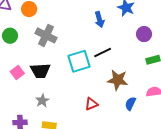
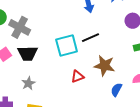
gray cross: (46, 35) -> (20, 27), moved
red triangle: (91, 104) -> (77, 77), moved

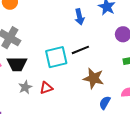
red triangle: (77, 77) -> (46, 88), moved
gray star: (28, 83) -> (25, 87), moved

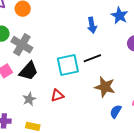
black trapezoid: (17, 64) -> (29, 71), turned -50
gray star: (25, 87) -> (29, 99), moved

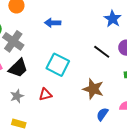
blue arrow: (92, 25) -> (53, 23), moved, turned 98
black line: (92, 58) -> (102, 52), moved, turned 54
cyan square: (68, 65) -> (58, 65), turned 35

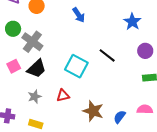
blue arrow: (53, 23) -> (79, 15), moved, turned -126
black line: (102, 52) -> (107, 55), moved
brown star: (93, 89) -> (93, 111), moved

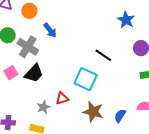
blue arrow: (79, 15) -> (50, 30), moved
cyan square: (76, 66) -> (86, 79), moved
gray star: (35, 97) -> (43, 107), moved

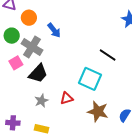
orange circle: (29, 11) -> (29, 18), moved
pink square: (11, 73) -> (16, 63), moved
gray star: (43, 107) -> (41, 101), moved

